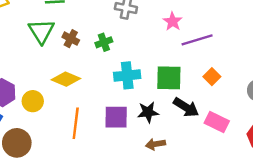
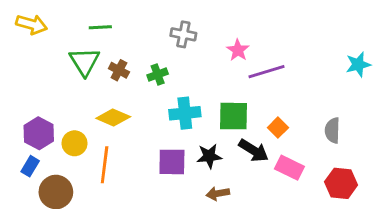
orange square: (212, 77) -> (278, 128), moved
orange line: (76, 123) -> (105, 165), moved

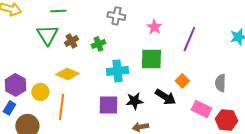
brown cross: (119, 70) -> (71, 41), turned 32
purple line: (267, 72) -> (189, 39), moved, turned -50
green square: (234, 116) -> (151, 59), moved
pink rectangle: (289, 168) -> (201, 109), moved

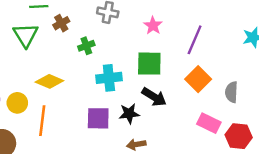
brown cross: (71, 41) -> (61, 23), moved
orange square: (182, 81) -> (198, 79), moved, size x1.5
black arrow: (165, 97) -> (154, 97), moved

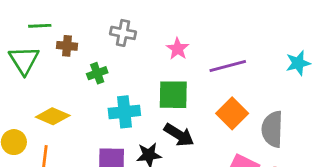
brown cross: (61, 23) -> (67, 46), turned 35
purple line: (195, 40) -> (228, 66), turned 52
gray semicircle: (231, 92) -> (272, 129), size x1.4

